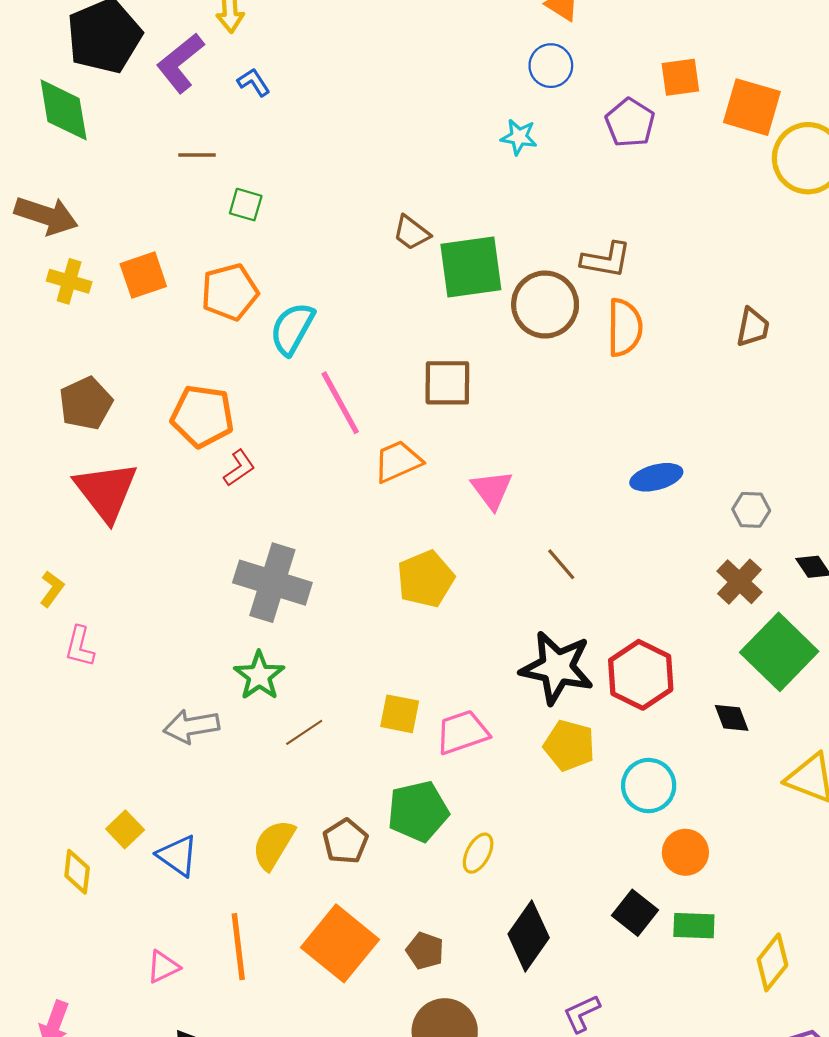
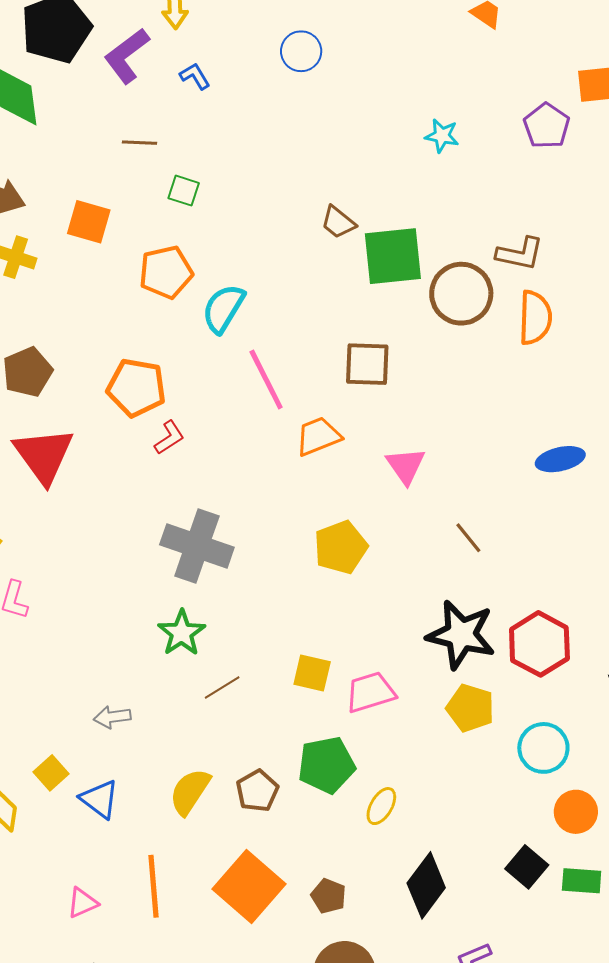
blue circle: (551, 66) -> (301, 51), moved
orange square: (143, 275) -> (89, 222), moved, turned 33
gray arrow: (191, 726) -> (112, 717), moved, size x0.7

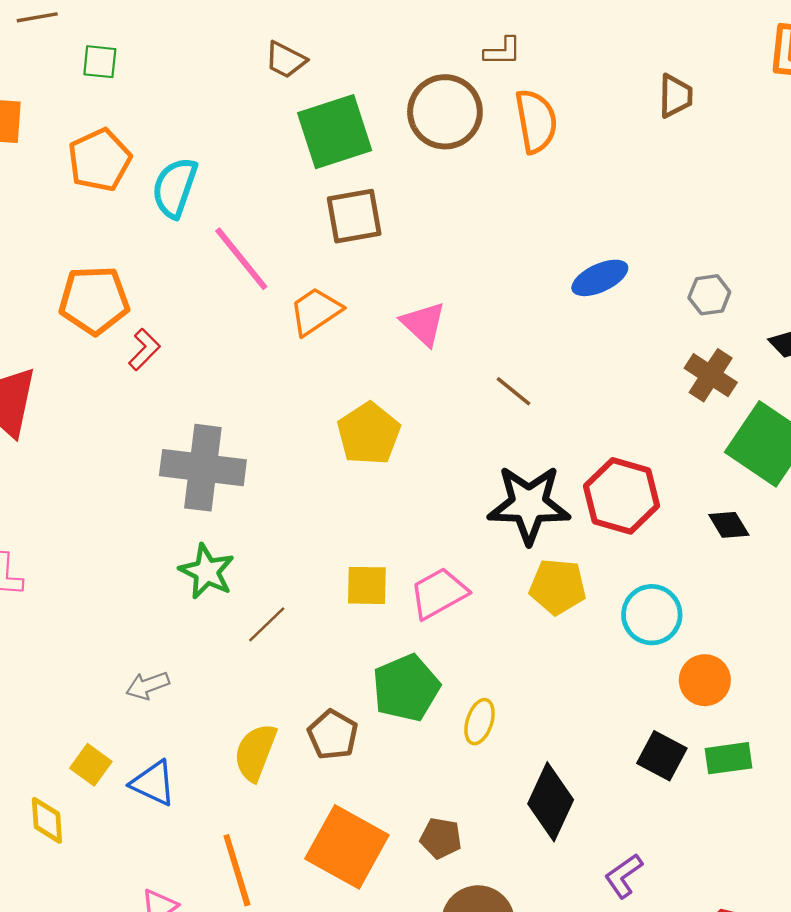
brown L-shape: (520, 254) -> (503, 51), size x0.7
green square: (393, 256) -> (335, 132), moved

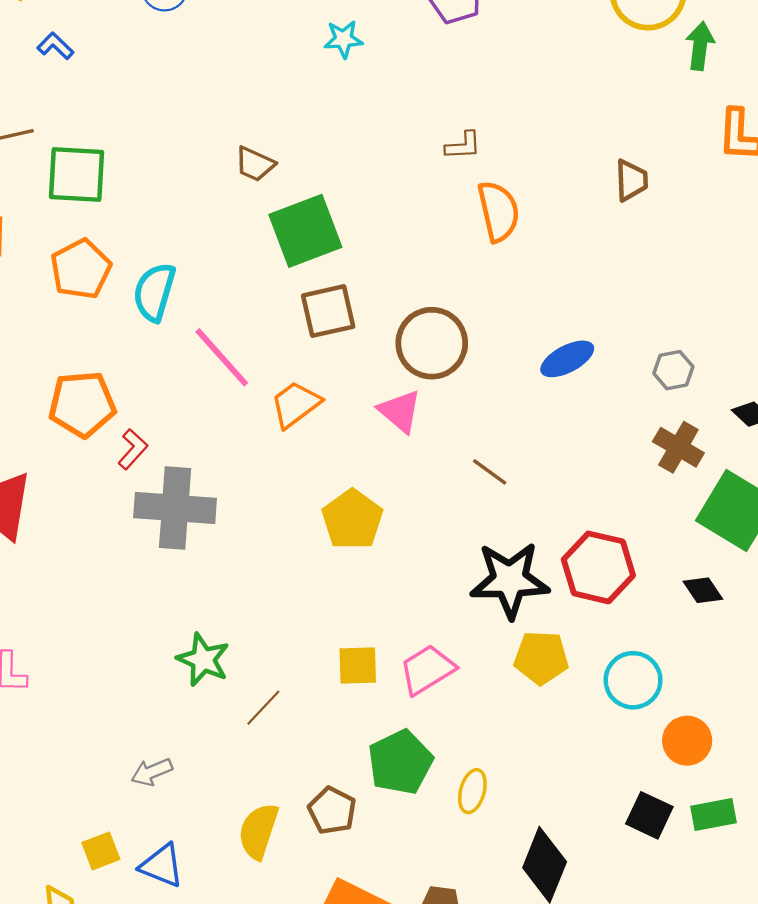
green square: (100, 62) -> (76, 175), size x1.8
brown circle: (445, 112) -> (432, 343), moved
gray cross: (203, 468) -> (175, 508), moved
yellow square: (91, 765) -> (101, 851), turned 36

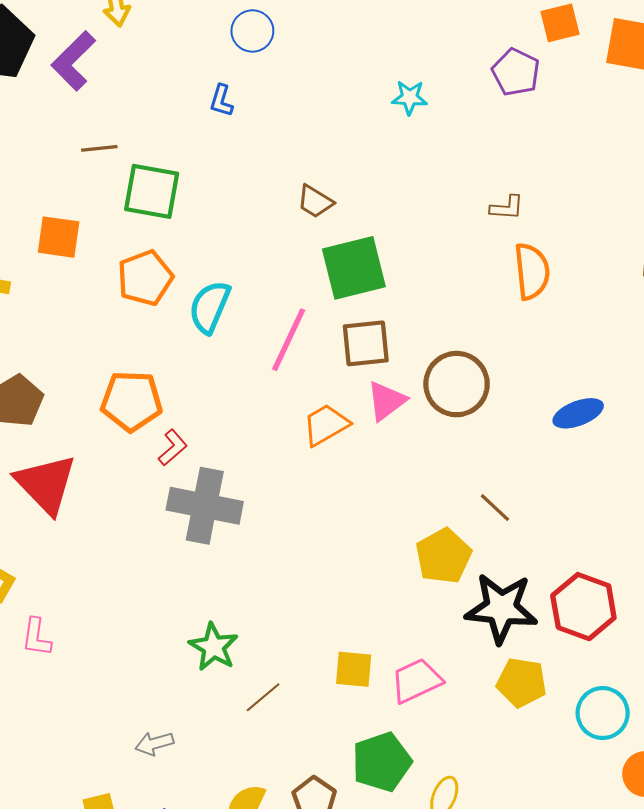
blue L-shape: (55, 46) -> (221, 101), moved, turned -124
pink line: (222, 357) -> (289, 340), moved, turned 60
pink triangle: (400, 411) -> (386, 401), moved, turned 36
yellow pentagon: (352, 519) -> (444, 556), moved

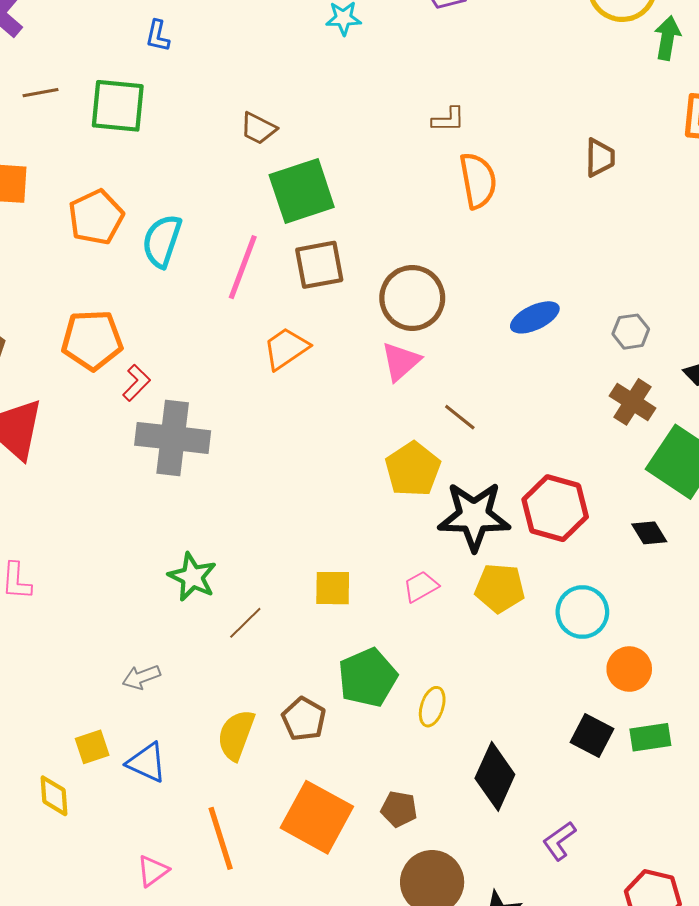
green square: (152, 191) -> (118, 106), moved
pink triangle: (386, 401) -> (401, 362), moved
pink trapezoid: (416, 681) -> (421, 587), moved, size x0.7

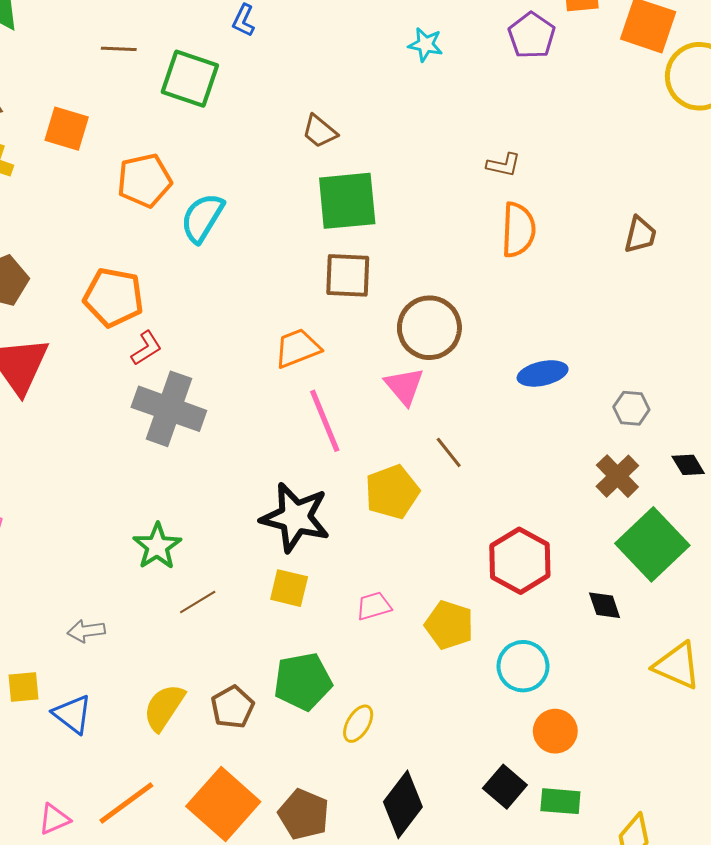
pink line: (243, 267) -> (325, 421), moved, turned -56
pink triangle: (401, 362) -> (404, 386), turned -42
black star: (474, 516) -> (295, 517), moved
brown pentagon: (399, 809) -> (304, 814), size x1.4
orange line: (221, 838) -> (126, 803), turned 58

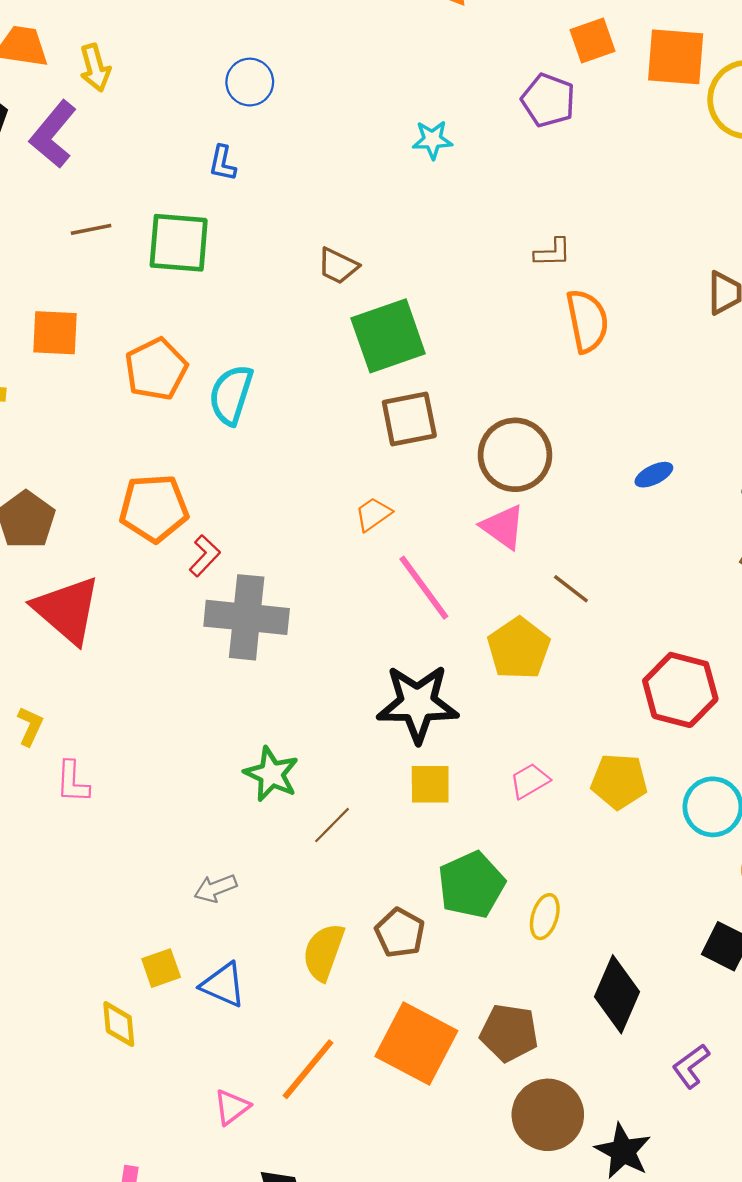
orange trapezoid: (297, 348) -> (373, 514), size x0.7
blue ellipse: (543, 373) -> (654, 475), size x0.7

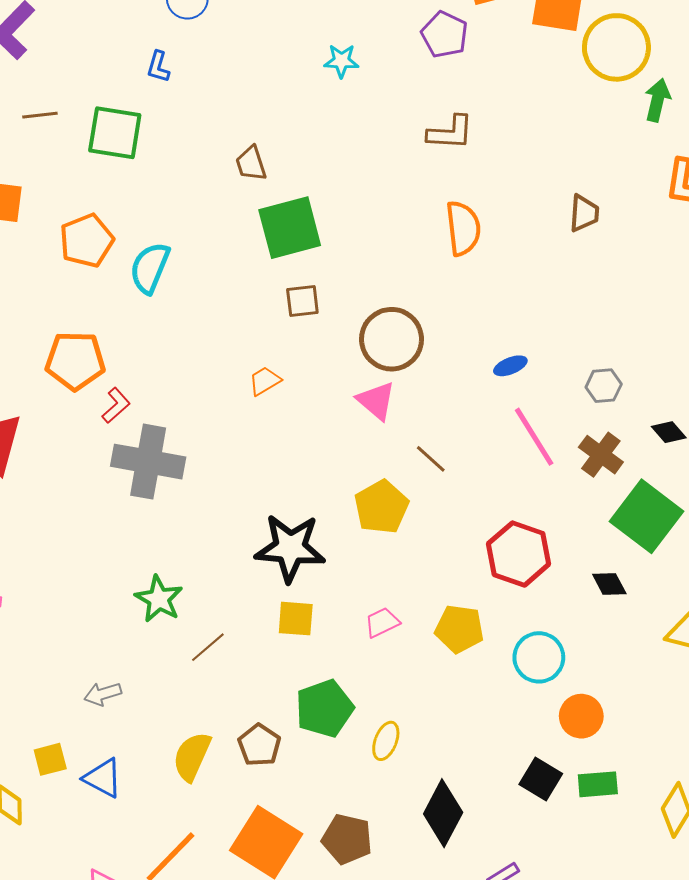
brown L-shape: (553, 253) -> (450, 133), moved, size x1.4
brown trapezoid: (338, 266) -> (251, 164), turned 42
brown square: (409, 419) -> (302, 301), size x0.7
pink line: (424, 588) -> (534, 437), moved

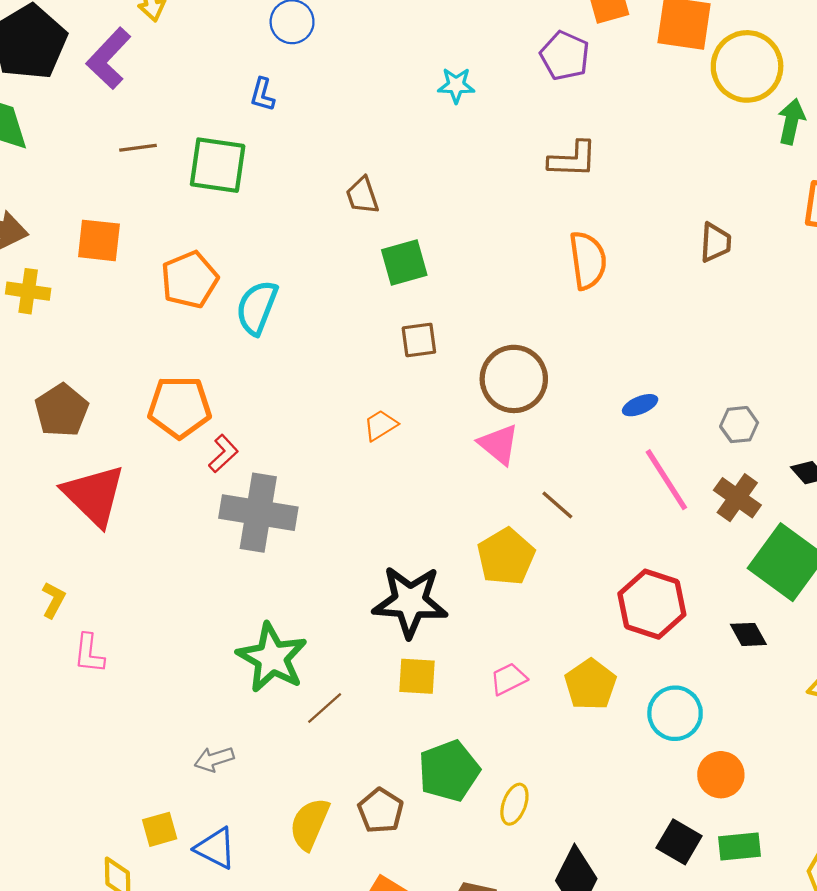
green square: (290, 228) -> (404, 263), size x0.7
green star: (159, 599) -> (272, 658), size x1.4
yellow pentagon: (459, 629) -> (590, 684), turned 30

